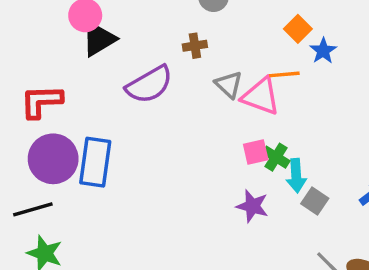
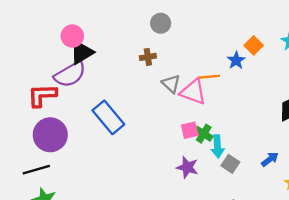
orange square: (298, 29) -> (254, 45), moved
purple semicircle: (149, 85) -> (70, 74), moved
blue rectangle: (95, 162) -> (108, 117), moved, turned -48

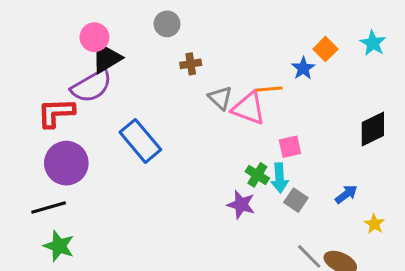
gray circle: (161, 23) -> (167, 24), moved
pink square: (190, 130) -> (290, 147), moved
green cross: (204, 134) -> (257, 175), moved

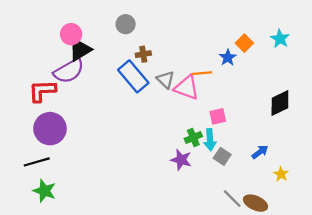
blue rectangle: (140, 141) -> (133, 76), moved
green cross: (257, 175) -> (193, 137), turned 35

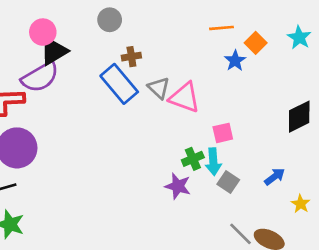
orange line: (202, 73) -> (221, 28), moved

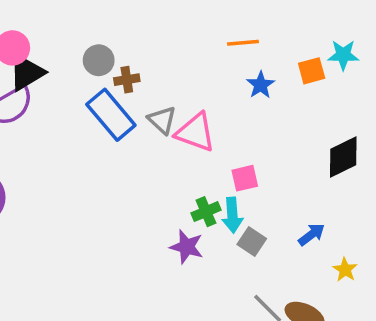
gray circle: (110, 20) -> (99, 60), moved
cyan star: (299, 37) -> (343, 55), turned -30
orange square: (256, 43) -> (312, 71), moved, turned 30

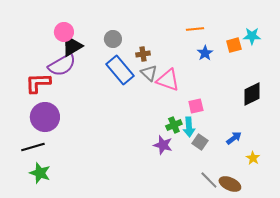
brown cross: (127, 80) -> (143, 54), moved

